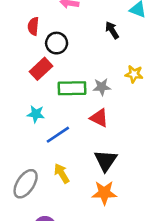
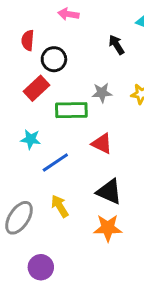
gray star: (102, 87) -> (102, 93), moved
black triangle: (106, 161) -> (109, 192), turned -40

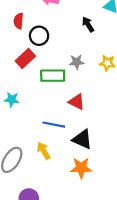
cyan star: (31, 139) -> (12, 99), moved
blue line: (55, 162) -> (54, 125), moved, turned 45

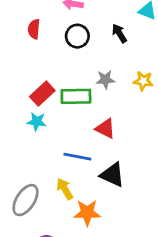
black circle: (39, 36) -> (77, 36), moved
red rectangle: (25, 59) -> (42, 94), moved
cyan star: (12, 99) -> (37, 122), moved
orange star: (81, 168) -> (87, 213), moved

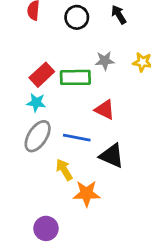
gray ellipse: (25, 200) -> (38, 136), moved

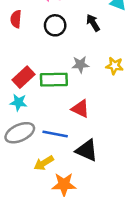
gray ellipse: (38, 136) -> (20, 133), turned 32
yellow arrow: (64, 170) -> (44, 163), turned -90

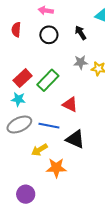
gray star: (80, 64) -> (81, 62), moved
green rectangle: (54, 80) -> (48, 80), turned -45

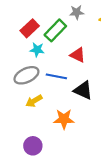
gray star: (81, 62) -> (77, 12), moved
cyan star: (18, 99) -> (37, 50), moved
yellow arrow: (39, 150) -> (34, 101), moved

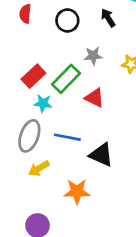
red triangle: (78, 55) -> (95, 98), moved
gray ellipse: (26, 75) -> (29, 136), turned -45

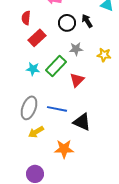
black circle: (67, 20) -> (67, 23), moved
red rectangle: (33, 76) -> (37, 38), moved
red triangle: (95, 98) -> (77, 80), turned 49
cyan star: (43, 103) -> (33, 69), moved

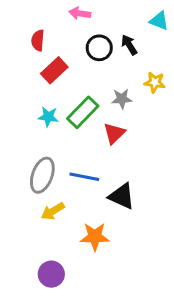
gray star: (76, 49) -> (122, 99), moved
yellow star: (104, 55) -> (155, 82), moved

